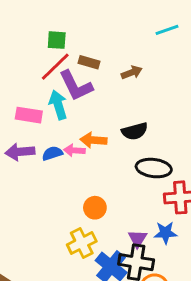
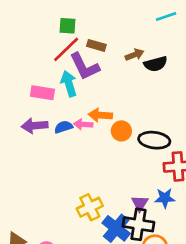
black semicircle: (135, 131) -> (156, 64), moved
orange circle: (95, 208) -> (121, 131), moved

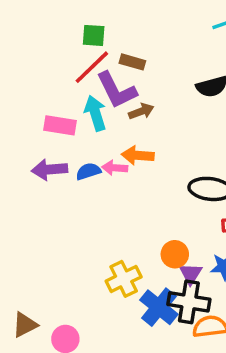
brown arrow: (135, 55) -> (141, 111), moved
orange circle: (121, 131) -> (175, 254), moved

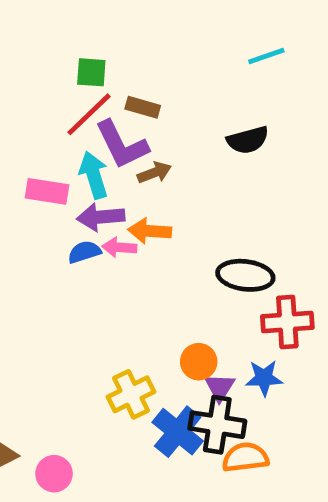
purple arrow: (49, 170) -> (101, 217), moved

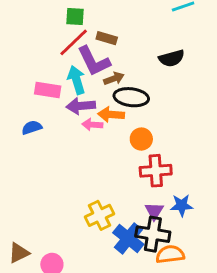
blue semicircle: (84, 252) -> (32, 127), moved
black ellipse: (245, 275) -> (131, 97), moved
red cross: (287, 322) -> (156, 171), moved
orange circle: (199, 362) -> (141, 139), moved

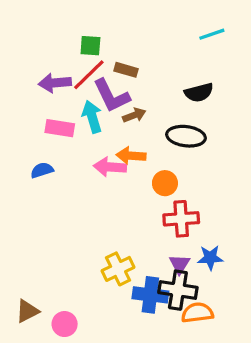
black ellipse: (131, 97) -> (186, 136), moved
purple arrow: (81, 106) -> (55, 83), moved
pink arrow: (92, 125) -> (110, 167), size x1.4
blue cross: (128, 238) -> (150, 295), turned -32

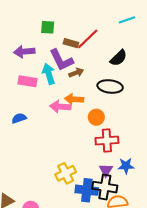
red line: (89, 75) -> (88, 39), moved
black semicircle: (199, 92) -> (119, 58), turned -30
blue semicircle: (42, 170) -> (19, 118), moved

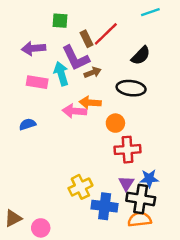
brown rectangle: (71, 43) -> (86, 39), turned 48
black cross: (105, 187) -> (141, 199), moved

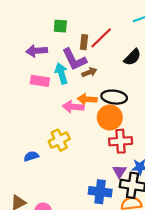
brown rectangle: (86, 39) -> (84, 42), turned 32
black ellipse: (131, 88) -> (114, 97), moved
orange circle: (115, 123) -> (110, 117), size x1.5
blue semicircle: (27, 124) -> (31, 156), moved
yellow cross: (80, 187) -> (59, 140), moved

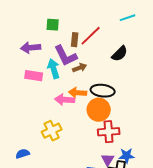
blue semicircle: (31, 156) -> (23, 154), moved

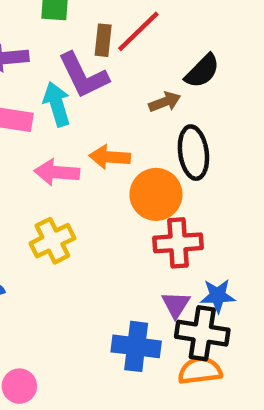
brown arrow: (80, 68) -> (165, 102), moved
black ellipse: (103, 91) -> (193, 153), moved, turned 75
pink arrow: (65, 100) -> (57, 172), moved

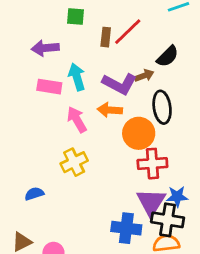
purple L-shape: (83, 75) -> (119, 84), moved, turned -36
pink arrow: (57, 172) -> (77, 120), turned 56
purple triangle: (176, 305) -> (151, 202), size x1.6

